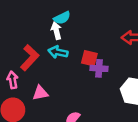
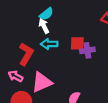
pink arrow: (13, 80) -> (16, 76), turned -40
pink triangle: (40, 93) -> (42, 82), size x1.5

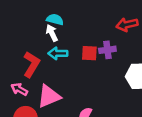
cyan semicircle: (46, 14) -> (55, 19), turned -128
purple cross: (87, 50) -> (107, 50), moved

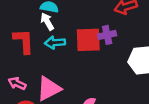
red square: (89, 53) -> (88, 40), size x1.5
red L-shape: (32, 64) -> (24, 41), moved, turned -30

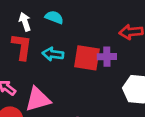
white arrow: (47, 21) -> (25, 22), moved

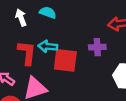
red L-shape: (22, 47) -> (27, 53), moved
red square: (87, 58) -> (65, 60), moved

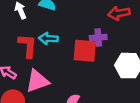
red square: (65, 60) -> (85, 51), moved

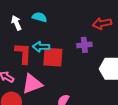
red square: (85, 51) -> (53, 57), moved

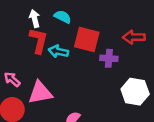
red L-shape: (23, 53) -> (39, 41), moved
red square: (53, 57) -> (87, 40), moved

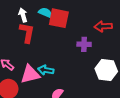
red square: (87, 40) -> (59, 18), moved
cyan arrow: (58, 51) -> (46, 70), moved

